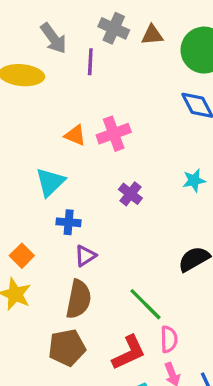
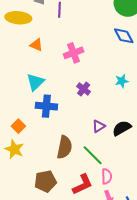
orange triangle: (75, 135) -> (36, 45), moved
blue cross: (69, 222) -> (46, 106), size x1.5
purple triangle: (85, 256) -> (99, 126), moved
brown semicircle: (79, 299) -> (64, 147), moved

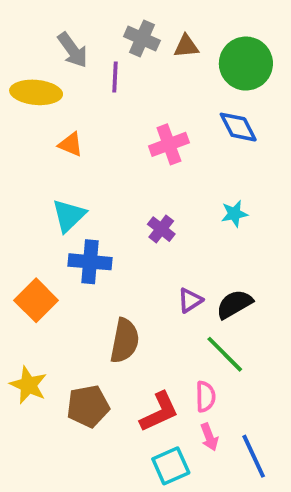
pink cross: (74, 53) -> (169, 144), moved
orange square: (18, 126) -> (36, 300), size x1.5
yellow star: (14, 149) -> (28, 385), moved
green line: (93, 155) -> (225, 354), moved

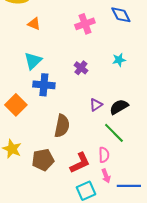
blue line: (254, 456) -> (129, 186), turned -65

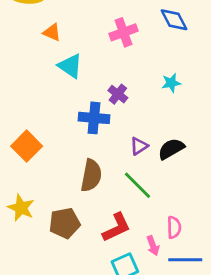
cyan triangle: (33, 61) -> (70, 66), moved, turned -42
blue cross: (44, 85) -> (94, 118), moved
green line: (114, 133) -> (138, 185), moved
pink semicircle: (104, 155) -> (174, 227), moved

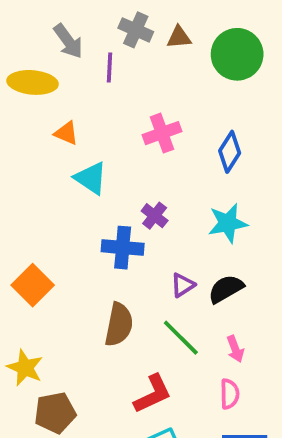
blue diamond: (174, 20) -> (230, 152), moved, turned 60
cyan star: (171, 83) -> (228, 223), moved, size x1.5
brown pentagon: (65, 223) -> (55, 413), moved
pink arrow: (153, 246) -> (235, 349), moved

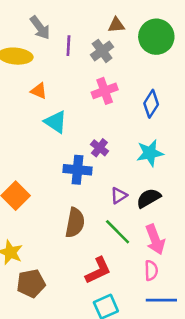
gray cross: (136, 30) -> (102, 51), moved, turned 30
pink arrow: (235, 349) -> (155, 239), size x1.6

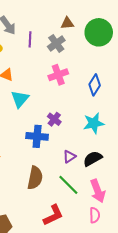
cyan triangle: (56, 122) -> (20, 99), turned 36

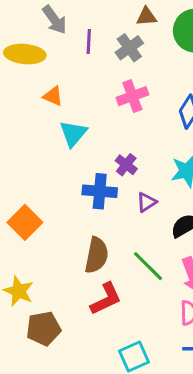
purple triangle: (69, 157) -> (146, 202), moved
red L-shape: (53, 215) -> (106, 299), moved

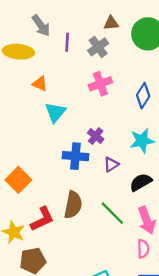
red L-shape: (106, 299) -> (42, 219), moved

